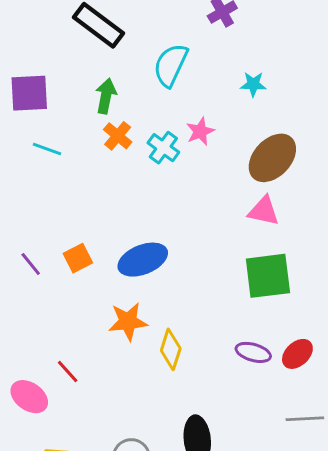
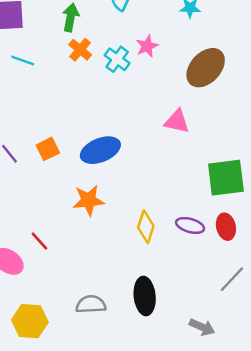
pink triangle: (264, 211) -> (177, 121), moved
green square: (268, 276) -> (226, 178), moved
yellow diamond: (171, 349) -> (146, 227), moved
red ellipse: (297, 354) -> (226, 227), turned -60
gray line: (305, 419) -> (232, 279), turned -44

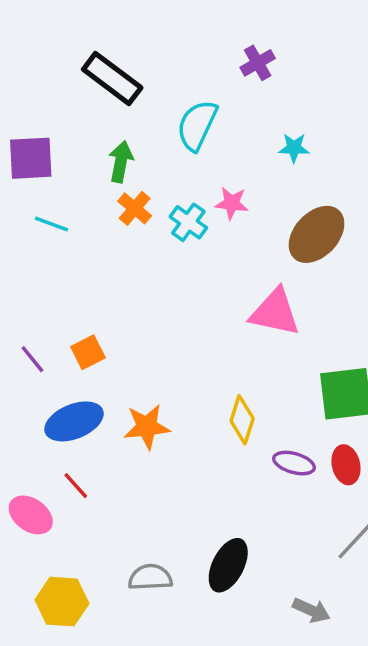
pink star: (147, 46) -> (232, 203), turned 30
pink triangle: (177, 121) -> (275, 312), size x1.4
blue ellipse: (100, 150) -> (74, 421), moved
yellow diamond: (146, 227) -> (242, 420), moved
black ellipse: (145, 296) -> (228, 565), turned 33

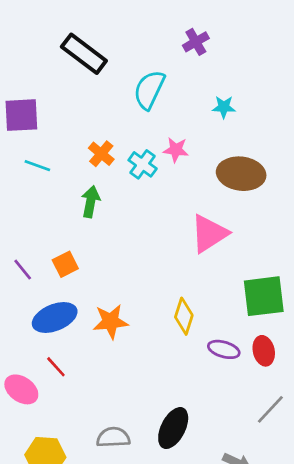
green arrow: (121, 162) -> (91, 202), moved
brown ellipse: (317, 234) -> (241, 174), turned 54
pink triangle: (275, 312) -> (209, 234), turned -45

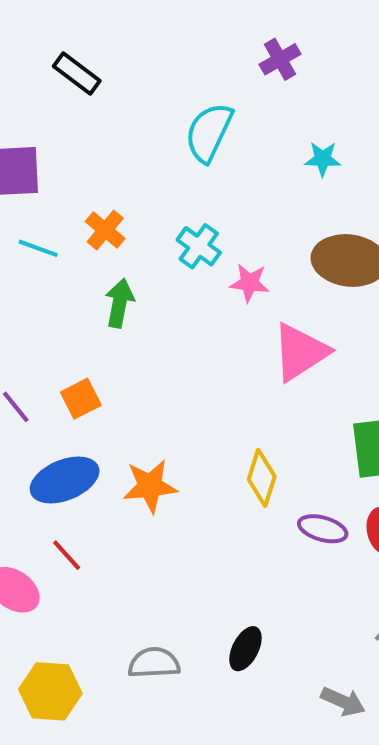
black rectangle: (84, 54) -> (77, 74), moved, size x0.7
pink star: (176, 150) -> (250, 283), moved
orange cross: (101, 154) -> (105, 230), moved
black ellipse: (173, 428) -> (245, 649), size x0.7

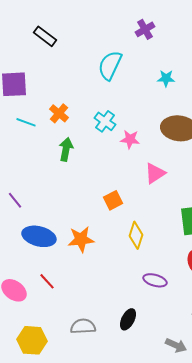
pink triangle: (300, 352) -> (155, 173), size x0.7
orange square: (81, 399) -> (113, 200), moved
blue ellipse: (65, 480) -> (39, 236), turned 36
purple ellipse: (323, 529) -> (155, 280), moved
red line: (67, 555) -> (47, 281), moved

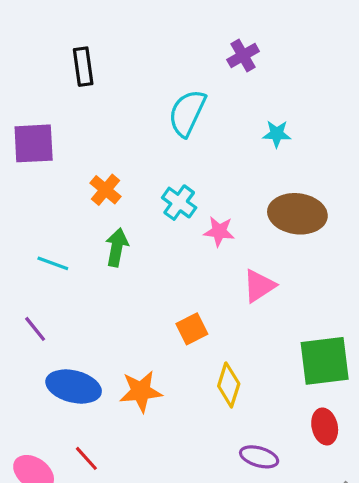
black rectangle: (45, 36) -> (83, 67), turned 45
cyan line: (26, 122) -> (53, 263), moved

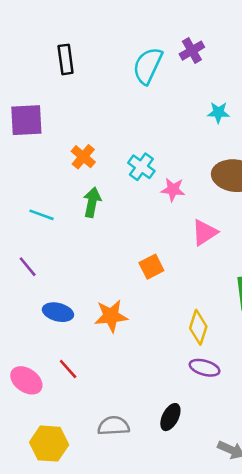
cyan semicircle: (187, 113) -> (148, 66), moved
yellow diamond: (229, 385) -> (198, 327), moved
blue ellipse: (74, 387) -> (58, 312), size x0.7

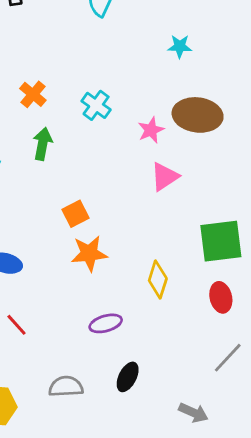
pink star: (173, 190) -> (151, 130), moved, turned -30
orange square: (151, 267) -> (75, 214), moved
orange star: (111, 316) -> (89, 253), moved
purple ellipse: (205, 368) -> (106, 323), moved, turned -32

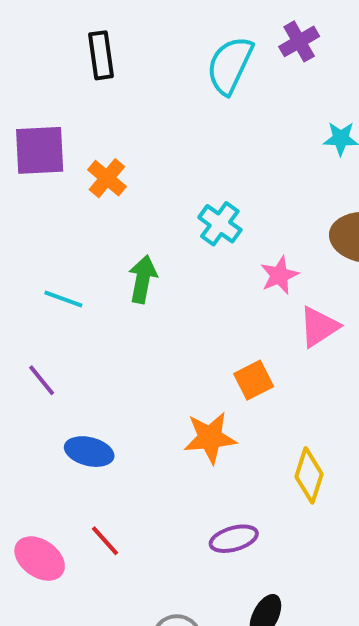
orange cross: (33, 94) -> (107, 178), moved
pink star: (151, 130) -> (279, 275), moved
orange square: (75, 214) -> (254, 380), moved

